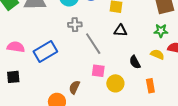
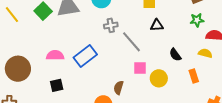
yellow semicircle: (157, 54) -> (205, 53), moved

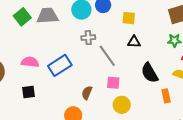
black semicircle: (175, 55) -> (150, 73), size x1.5
yellow circle: (159, 78) -> (122, 105), moved
brown semicircle: (119, 88) -> (87, 93), moved

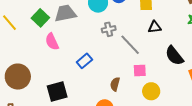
pink semicircle: (30, 62) -> (52, 42), moved, turned -114
blue rectangle: (60, 65) -> (84, 61), size x0.7
black square: (29, 92) -> (57, 92), size x1.5

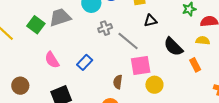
pink semicircle: (52, 42) -> (52, 60), moved
pink square: (140, 71) -> (141, 65), size x1.5
brown circle: (18, 77) -> (20, 86), size x0.7

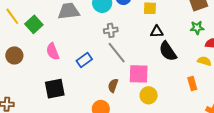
green square: (36, 25) -> (34, 24), moved
gray line: (128, 41) -> (117, 53), moved
black semicircle: (173, 47) -> (168, 51), moved
brown circle: (20, 86) -> (14, 55), moved

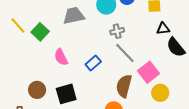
brown circle: (14, 55) -> (37, 90), moved
pink square: (139, 74) -> (149, 72), turned -35
brown semicircle: (113, 86) -> (124, 86), size x1.6

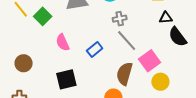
brown circle: (37, 90) -> (24, 63), moved

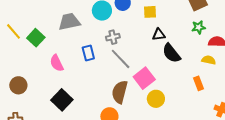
blue rectangle: (95, 49) -> (88, 53), moved, turned -63
black square: (66, 79) -> (62, 100), turned -30

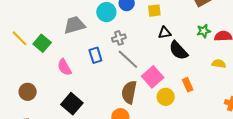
green star: (199, 27) -> (204, 31), moved
yellow semicircle: (209, 60) -> (219, 64), moved
orange rectangle: (198, 83) -> (188, 85), moved

